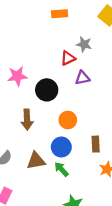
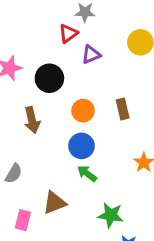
brown rectangle: (96, 144) -> (123, 109), moved
brown triangle: (36, 161) -> (54, 203), moved

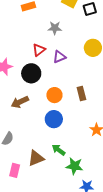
red triangle: (68, 33) -> (39, 50), moved
brown arrow: (32, 120) -> (20, 102), turned 78
green arrow: (87, 174) -> (59, 150), moved

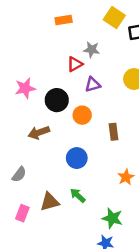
red triangle: (39, 50) -> (75, 64), moved
orange circle: (54, 95) -> (82, 115), moved
green star: (74, 166) -> (112, 218), moved

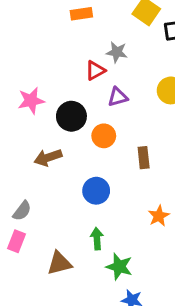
green arrow: (78, 195) -> (97, 239), turned 42
brown triangle: (50, 202) -> (59, 263), moved
pink rectangle: (22, 213) -> (16, 241), moved
green star: (112, 218) -> (119, 267), moved

